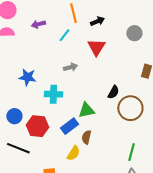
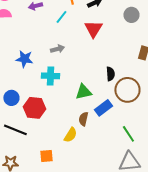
gray arrow: (70, 67) -> (57, 49), moved
black semicircle: (113, 92) -> (110, 74), turned -32
blue rectangle: (69, 126) -> (103, 108), moved
green line: (131, 152) -> (128, 134), turned -48

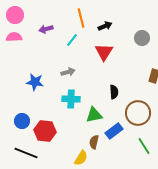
black semicircle: (110, 74) -> (114, 92), moved
cyan cross: (50, 76) -> (71, 99), moved
green line: (128, 134) -> (144, 146), moved

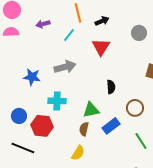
gray arrow: (68, 72) -> (65, 67), size x1.5
cyan cross: (71, 99) -> (57, 101), moved
brown circle: (138, 113) -> (135, 108), size x0.7
brown semicircle: (94, 142) -> (84, 129), moved

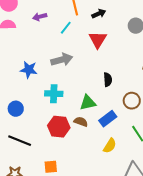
red hexagon: (42, 126) -> (59, 127), moved
brown semicircle: (84, 129) -> (81, 122), turned 96
yellow semicircle: (78, 153) -> (110, 146), moved

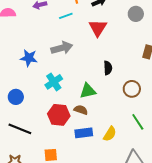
cyan line: (66, 28) -> (66, 16), turned 32
cyan cross: (54, 94) -> (54, 82), turned -36
blue rectangle: (108, 119) -> (84, 133), moved, turned 30

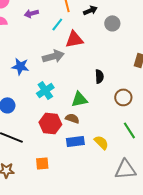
gray circle: (136, 14) -> (112, 23), moved
cyan line: (66, 16) -> (57, 24), turned -32
red triangle: (98, 28) -> (74, 39), moved, turned 48
yellow semicircle: (110, 134) -> (101, 142), turned -77

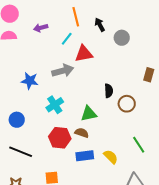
black arrow: (90, 10) -> (100, 25), turned -96
brown circle: (123, 97) -> (127, 104), moved

